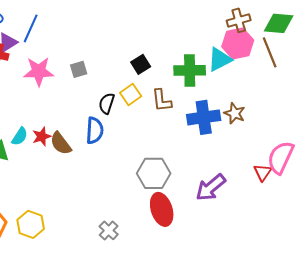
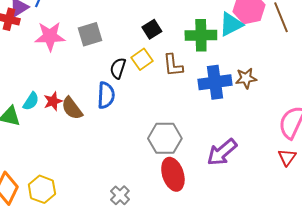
gray square: (79, 69) -> (90, 34), size x1.4
brown star: (235, 113) -> (246, 78), turned -30
red triangle: (263, 172) -> (287, 157), moved

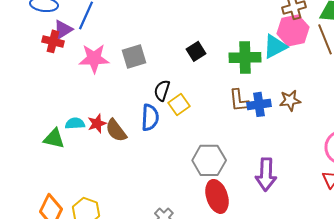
yellow square: (142, 59) -> (179, 104), moved
brown L-shape: (173, 65) -> (239, 100), moved
blue cross: (215, 82) -> (259, 104), size x0.7
cyan semicircle: (31, 101) -> (75, 123), turned -126
purple arrow: (222, 152) -> (266, 174), turned -48

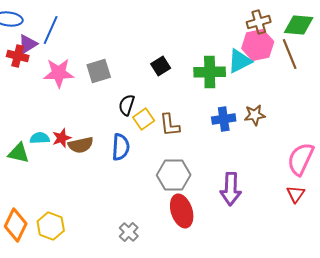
brown L-shape: (239, 100) -> (170, 125), moved
blue semicircle: (150, 117) -> (121, 147), moved
brown semicircle: (116, 130) -> (81, 145), turned -65

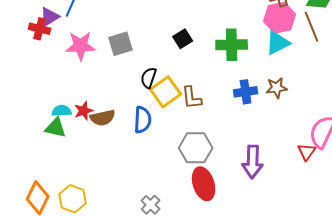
cyan triangle: (240, 61) -> (278, 43), moved
yellow square: (144, 119) -> (166, 92), size x1.4
green triangle: (19, 153) -> (56, 128), moved
red triangle: (296, 194) -> (307, 152), moved

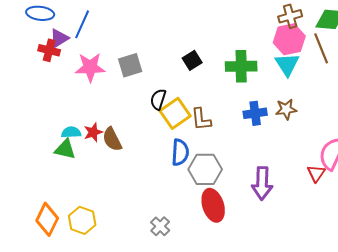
cyan triangle: (278, 43) -> (287, 64), turned -36
brown semicircle: (103, 118) -> (112, 139), turned 75
blue semicircle: (143, 120) -> (180, 152), moved

